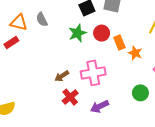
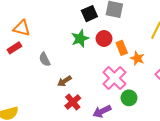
gray semicircle: (42, 19) -> (45, 59), moved
pink cross: (93, 73) -> (114, 78), moved, turned -35
green circle: (140, 93) -> (129, 98), moved

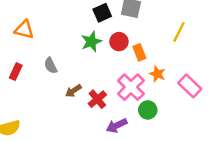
red rectangle: (14, 48) -> (16, 72), moved, turned -32
orange star: (137, 58) -> (157, 74), moved
red cross: (73, 102) -> (97, 99), moved

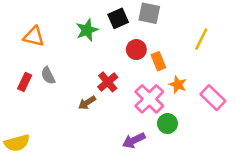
green star: (91, 42) -> (87, 30), moved
gray semicircle: (51, 66) -> (48, 75), moved
red cross: (97, 99) -> (108, 82), moved

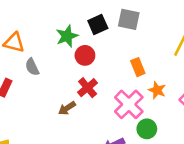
red circle: (136, 50) -> (85, 55), moved
gray semicircle: (48, 75) -> (32, 67), moved

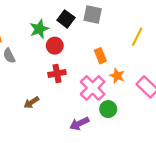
black square: (98, 24) -> (66, 19), turned -30
red cross: (88, 88) -> (57, 73), turned 30
brown arrow: (67, 108) -> (31, 102), moved

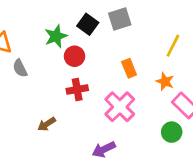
gray square: (93, 14) -> (120, 19), turned -30
orange star: (117, 76) -> (165, 82), moved
green circle: (108, 109) -> (172, 132), moved

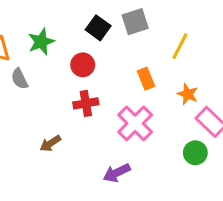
green star: (56, 36) -> (41, 42), moved
yellow line: (173, 46) -> (180, 46), moved

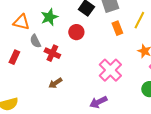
orange rectangle: (146, 79) -> (117, 28), moved
red cross: (86, 103) -> (52, 53), moved, turned 35

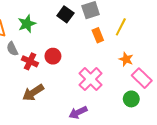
red circle: (76, 32) -> (53, 56), moved
brown arrow: (55, 83) -> (33, 93), size x1.5

